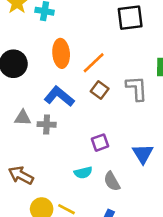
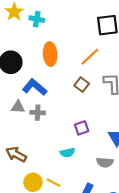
orange line: (94, 63) -> (90, 57), moved
blue L-shape: (59, 96) -> (35, 87), moved
gray semicircle: (112, 181) -> (105, 162), moved, turned -56

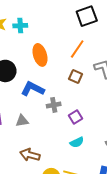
gray triangle: (18, 107) -> (22, 121), moved
gray cross: (38, 113) -> (54, 105), moved
purple square: (82, 128) -> (76, 117), moved

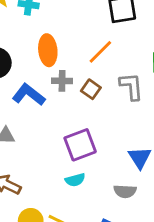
gray cross: (54, 105) -> (62, 81), moved
purple square: (76, 117) -> (80, 145), size x1.6

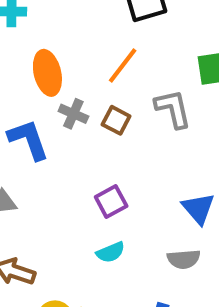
gray cross: (62, 81) -> (73, 114), turned 30
blue L-shape: (29, 95) -> (28, 140), turned 40
purple square: (80, 145) -> (111, 202), size x0.7

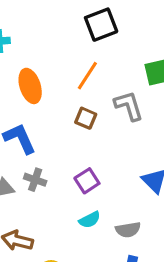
gray cross: (73, 114) -> (35, 180), moved
gray semicircle: (184, 259) -> (128, 230), moved

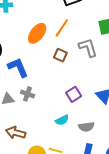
orange ellipse: (30, 86) -> (37, 33), moved, turned 55
purple square: (87, 181) -> (74, 94), moved

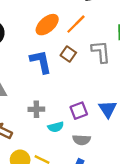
blue L-shape: (18, 67) -> (41, 62), moved
gray cross: (27, 94) -> (36, 109), moved, turned -32
purple square: (74, 94) -> (79, 111), moved

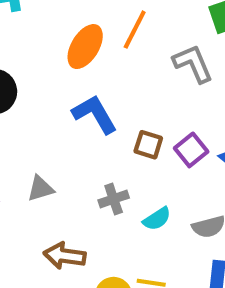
brown square: (68, 54) -> (148, 145), moved
purple square: (79, 111) -> (191, 150), moved

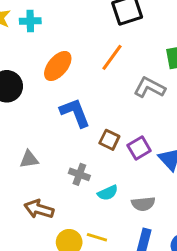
orange ellipse: (85, 47) -> (58, 66), moved
gray L-shape: (193, 64) -> (149, 87), turned -48
gray cross: (114, 199) -> (79, 174), turned 30

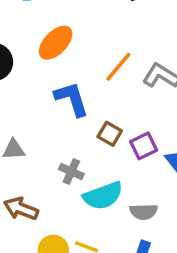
orange line: (112, 57) -> (118, 67), moved
cyan semicircle: (108, 193) -> (103, 196), size x1.6

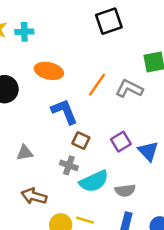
orange ellipse: (56, 43) -> (49, 71), turned 64
brown square: (110, 134) -> (81, 141), moved

